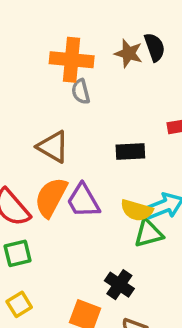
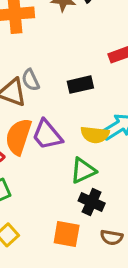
gray semicircle: (81, 92) -> (31, 80), moved
green triangle: (149, 233) -> (83, 171), moved

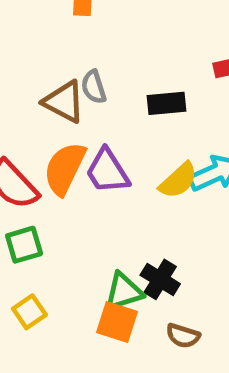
yellow semicircle: (95, 135) -> (178, 180), turned -56
green triangle: (83, 171) -> (124, 291), moved

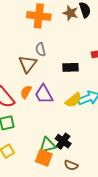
gray semicircle: (94, 87) -> (41, 49), moved
brown triangle: (64, 102) -> (28, 64), turned 36
orange semicircle: (65, 169) -> (26, 92), size x0.6

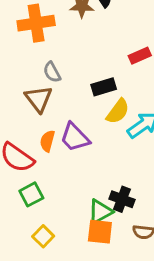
yellow semicircle: (73, 100) -> (118, 111), moved

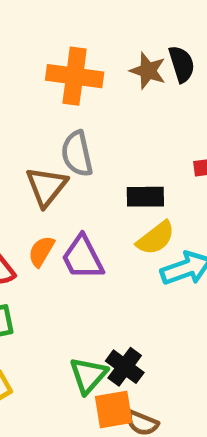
gray semicircle: (52, 72) -> (77, 154), size x1.4
green triangle: (100, 211) -> (88, 375), turned -36
orange square: (100, 232) -> (114, 410), moved, turned -32

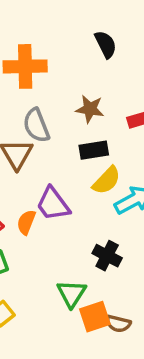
brown star: (148, 71) -> (90, 109), moved
orange semicircle: (41, 251) -> (26, 222), moved
black cross: (125, 367) -> (107, 256), moved

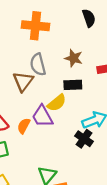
yellow semicircle: (107, 180) -> (57, 103), moved
black cross: (107, 256) -> (84, 139), moved

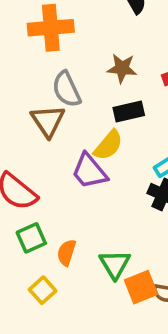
orange semicircle: (24, 126) -> (67, 252), moved

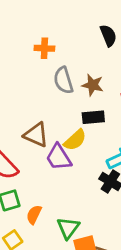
orange cross: (51, 28) -> (44, 48), size x0.6
gray semicircle: (66, 89) -> (63, 80), moved
brown triangle: (48, 121) -> (36, 135), moved, turned -40

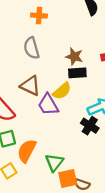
gray semicircle: (63, 80) -> (31, 48), moved
brown star: (93, 85) -> (74, 57), moved
orange semicircle: (34, 215) -> (27, 151), size x1.5

